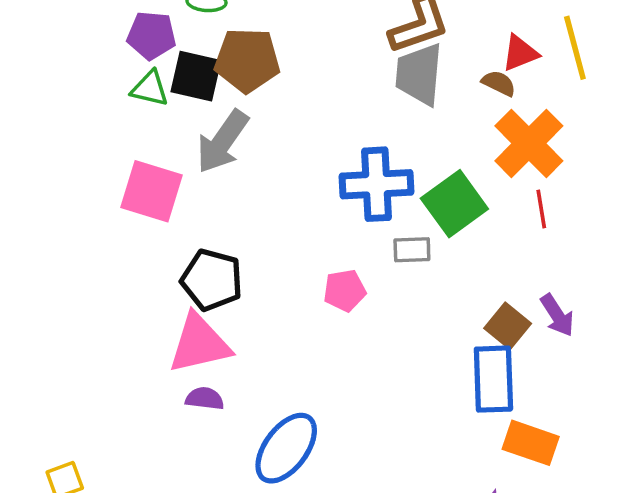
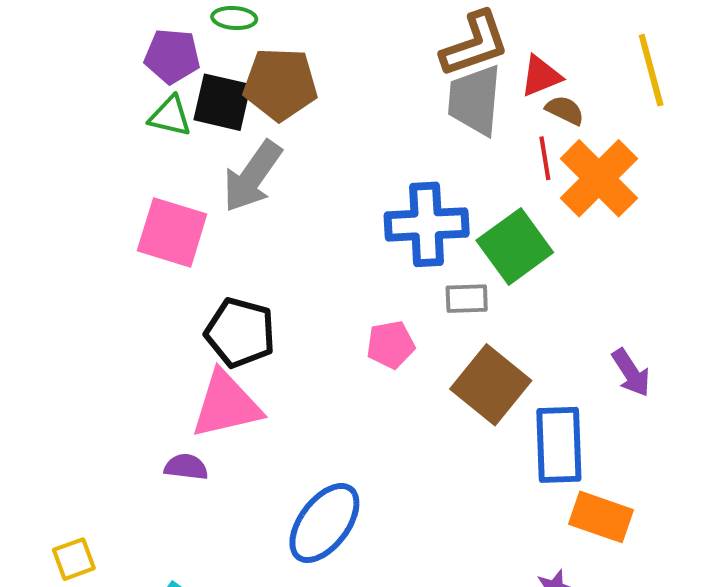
red triangle: (520, 53) -> (541, 76), moved
red line: (541, 209) -> (545, 158), moved
brown square: (508, 326) -> (491, 385), moved, size x1.5
purple semicircle: (205, 399) -> (186, 467), moved

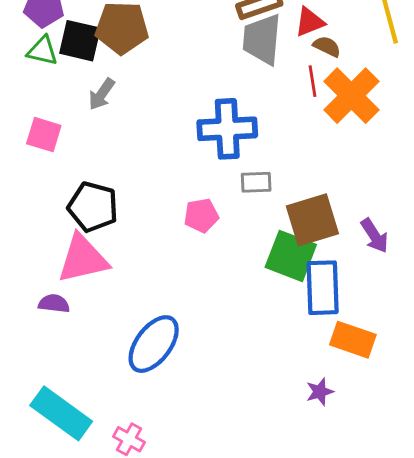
gray arrow: (252, 176) -> (102, 94), size x0.6
pink square: (172, 232) -> (44, 135), size x0.7
green square: (515, 246) -> (291, 256), moved, turned -33
brown square: (491, 385) -> (312, 220), moved, turned 34

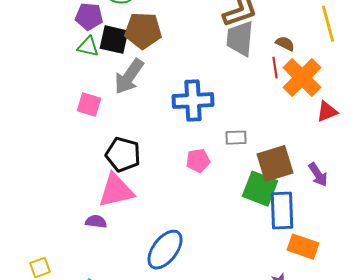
red triangle: (310, 22) -> (327, 112), moved
gray arrow: (102, 94) -> (129, 77), size x1.6
blue cross: (227, 129) -> (193, 101), moved

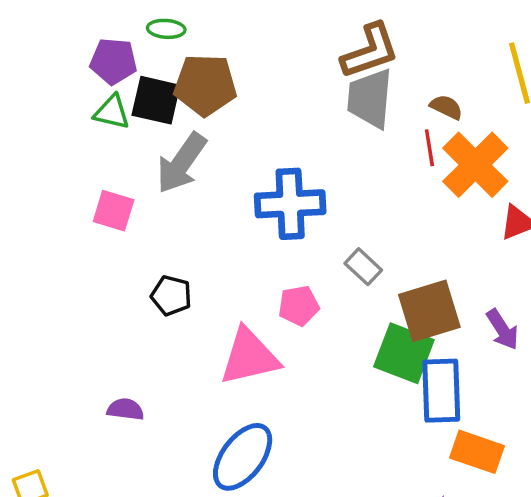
gray rectangle: (236, 138) -> (363, 267), turned 45
black pentagon: (123, 155) -> (171, 296), size x0.7
pink triangle: (116, 191) -> (249, 357), moved

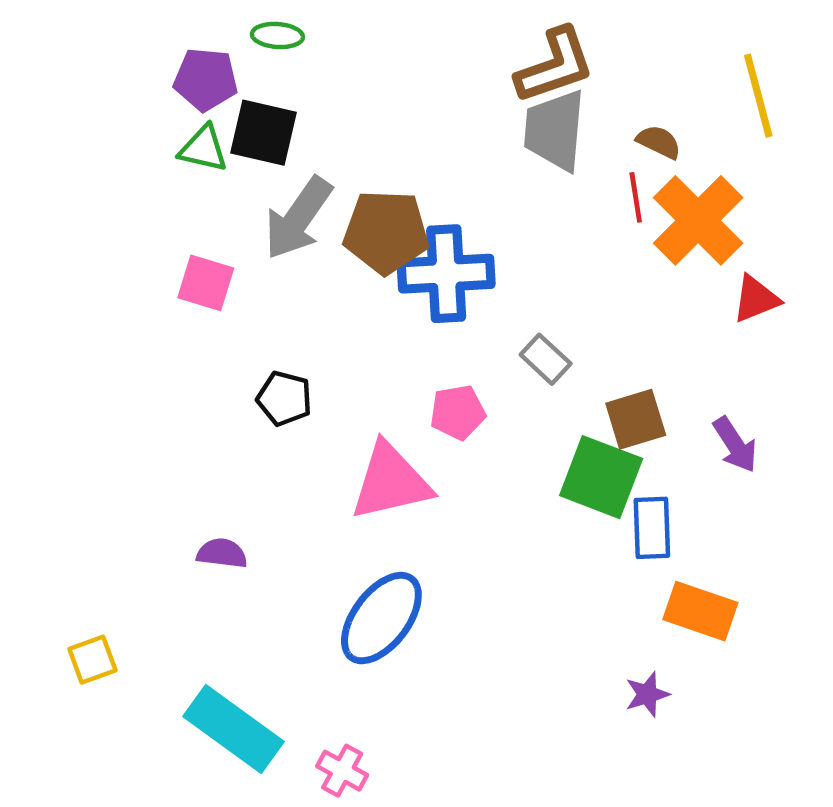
brown pentagon: (205, 85) -> (386, 232), moved
brown square: (429, 311) -> (636, 419), size x0.7
blue rectangle: (441, 391) -> (652, 528), size x0.7

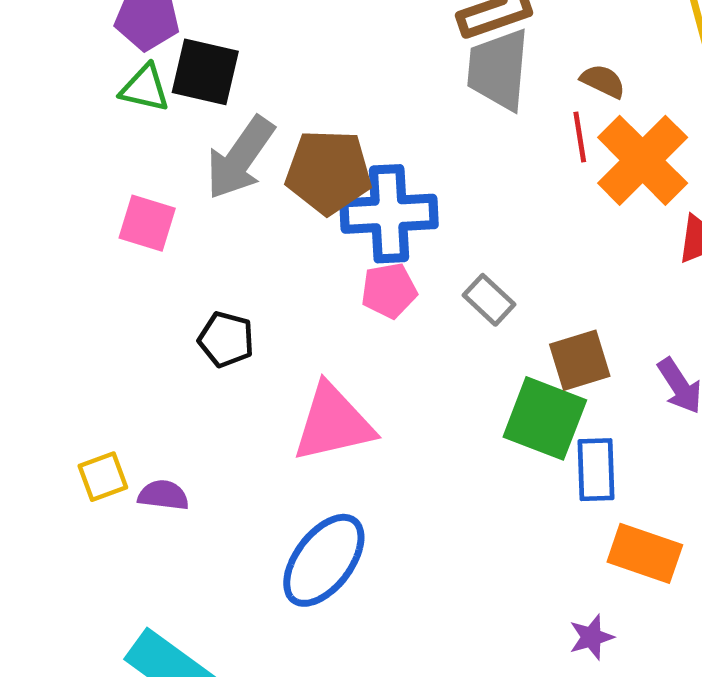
pink pentagon: (458, 412) -> (389, 291), moved
yellow square: (92, 660) -> (103, 477), moved

